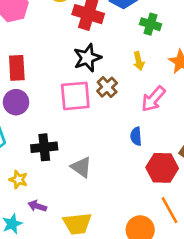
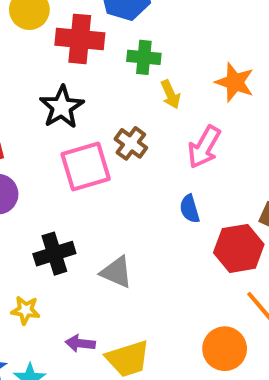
green cross: (150, 24) -> (144, 57), moved
black star: (87, 58) -> (62, 107), moved
purple arrow: (37, 206) -> (80, 343), moved

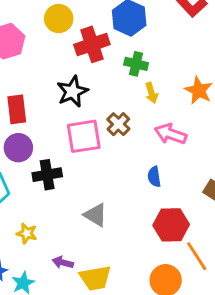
red cross: (80, 39) -> (92, 44), turned -32
pink arrow: (204, 147) -> (171, 134), turned 72
red hexagon: (239, 248) -> (171, 225), moved
black cross: (54, 254) -> (47, 175), moved

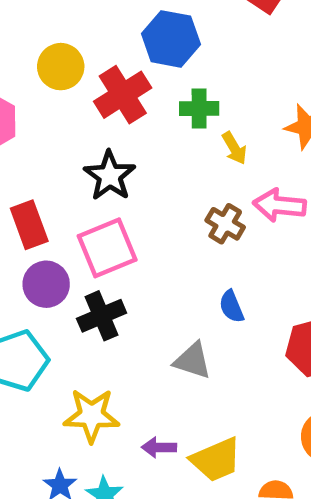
brown cross: (118, 124) -> (225, 224), moved
pink square: (84, 136) -> (107, 248), moved
blue semicircle: (154, 177) -> (232, 306), moved
yellow star: (27, 233) -> (92, 415), size x1.6

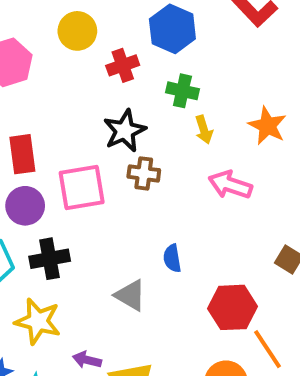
red cross: (123, 95) -> (123, 65), size x0.7
black star: (110, 176) -> (125, 131), moved
brown cross: (225, 224) -> (144, 173), moved, turned -36
black cross: (102, 316) -> (50, 259), moved

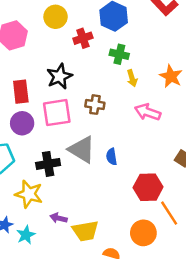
black star: (125, 131) -> (59, 76), moved
black cross: (50, 259) -> (48, 164), moved
gray triangle: (130, 295) -> (82, 150), moved, size x1.4

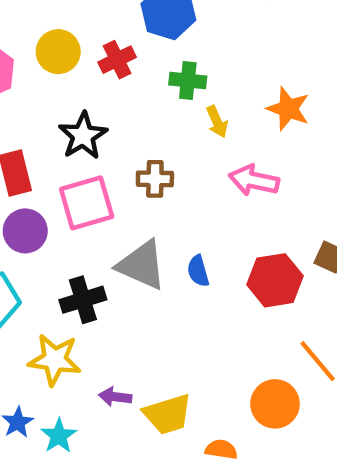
yellow circle: (56, 17) -> (58, 52), moved
red hexagon: (148, 187) -> (275, 280), moved

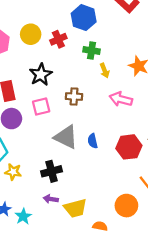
pink square: (87, 203) -> (41, 106), size x0.7
black cross: (83, 300) -> (51, 171), moved
yellow star: (55, 360) -> (13, 172), moved, size x0.7

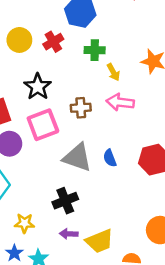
pink arrow: (121, 99) -> (120, 102), moved
pink square: (41, 106) -> (43, 125), size x1.4
yellow star: (13, 172) -> (24, 223), moved

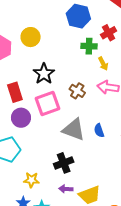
red cross: (53, 42) -> (109, 33), moved
brown cross: (81, 108) -> (77, 91), turned 35

